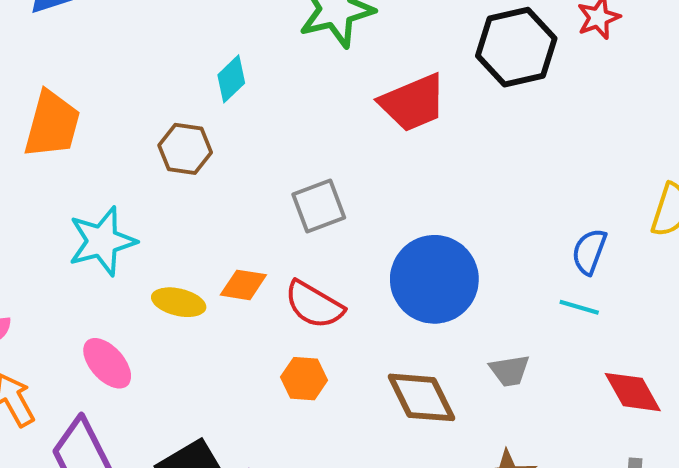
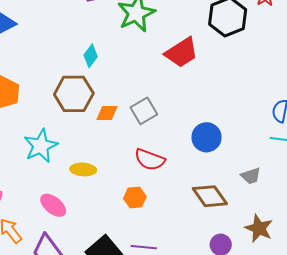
brown hexagon: (185, 149) -> (74, 94), size x1.5
blue circle: (434, 279) -> (206, 137), size x0.7
orange diamond: (243, 285) -> (107, 113), moved
orange hexagon: (304, 379) -> (135, 198), moved

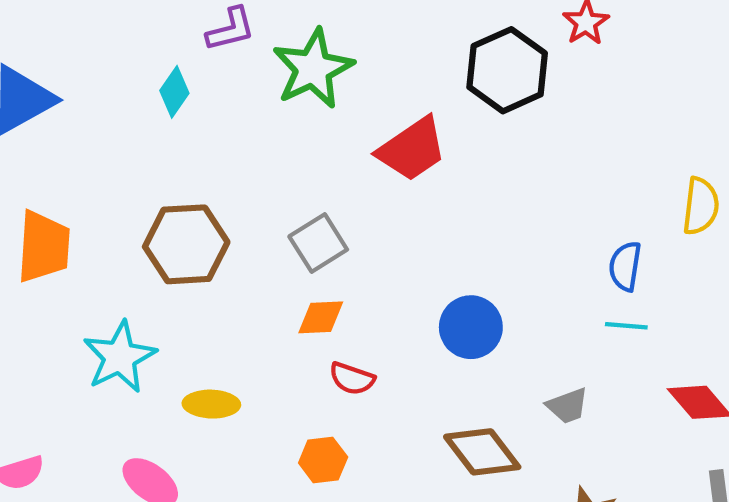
cyan diamond: (91, 56) -> (174, 92), moved
gray square: (144, 111) -> (318, 243), moved
orange diamond: (107, 113) -> (321, 317), moved
red semicircle: (150, 160) -> (352, 378), size x0.7

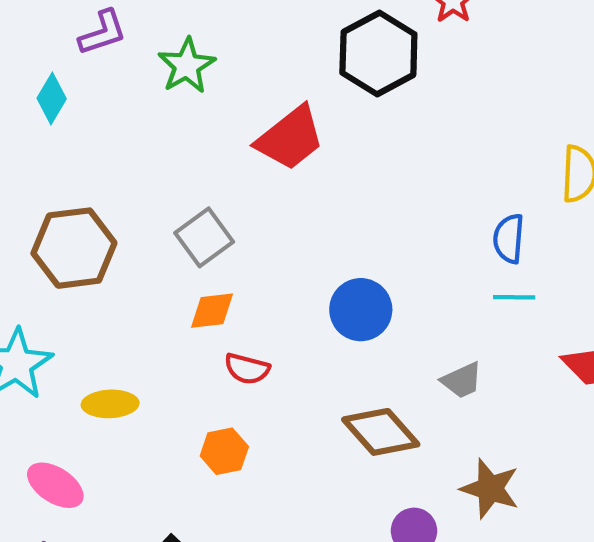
green star: (313, 69) -> (187, 66), size x0.7

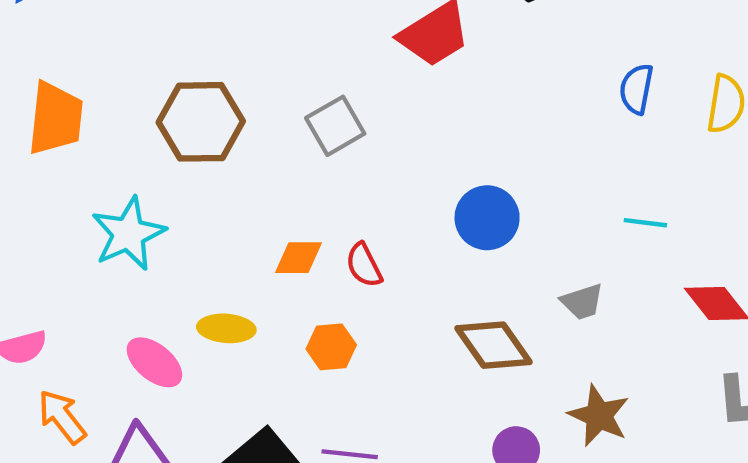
blue semicircle: (509, 239) -> (636, 89), moved
orange diamond: (212, 311) -> (299, 258), moved
red semicircle: (247, 369) -> (364, 265), turned 42
yellow ellipse: (110, 404) -> (226, 328), moved

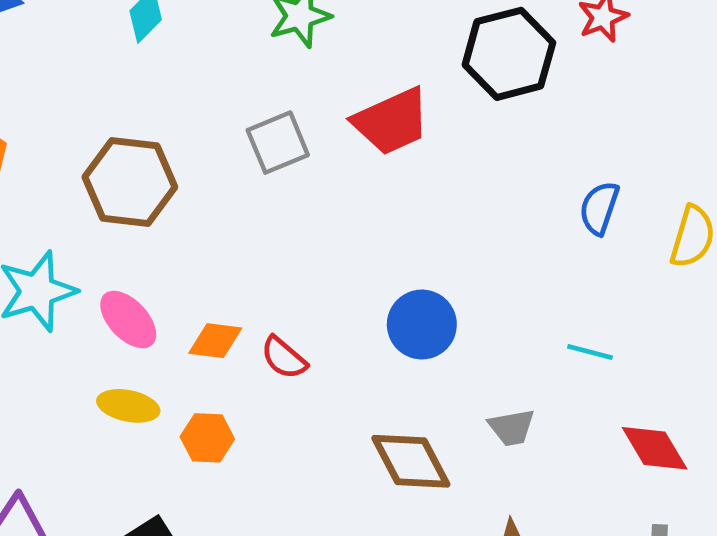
gray square: (335, 126) -> (278, 143), moved
red semicircle: (364, 265) -> (284, 358), turned -30
orange hexagon: (331, 347) -> (207, 438), moved
pink ellipse: (154, 362) -> (128, 320), moved

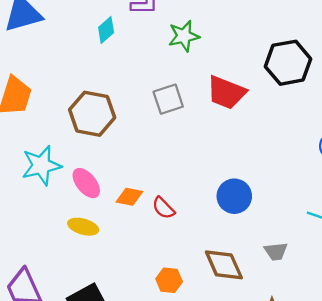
red trapezoid: (392, 121) -> (226, 93), turned 42
orange hexagon: (207, 438) -> (169, 280), moved

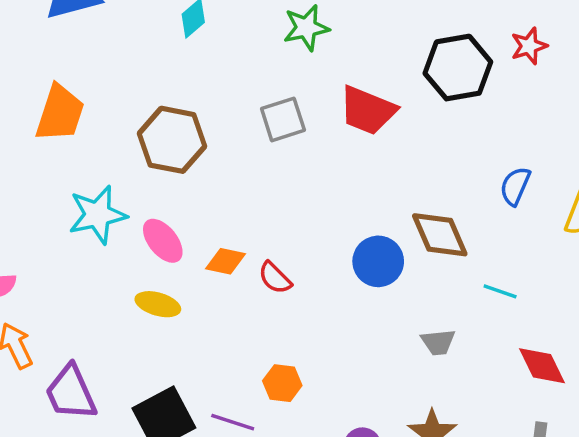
brown diamond: (224, 265) -> (440, 235), moved

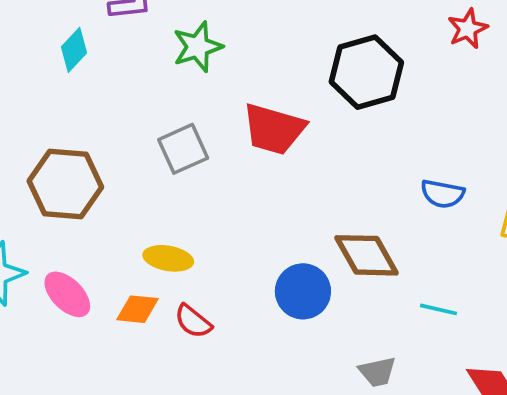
red star: (529, 46) -> (468, 29), moved
blue semicircle: (515, 186) -> (442, 194), turned -96
yellow ellipse: (158, 304) -> (168, 258), moved

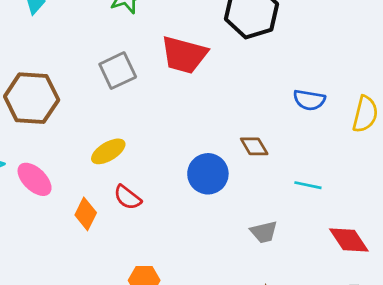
brown diamond: (366, 255) -> (254, 146), size x0.6
yellow ellipse: (168, 258) -> (108, 151), turned -40
orange diamond: (138, 309) -> (86, 214), moved, turned -68

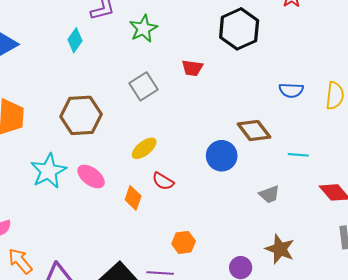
red trapezoid: (184, 55) -> (192, 68), size x0.6
brown diamond: (254, 146) -> (254, 131), size x1.5

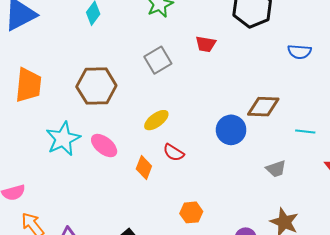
blue semicircle: (291, 90) -> (299, 52), moved
brown diamond: (254, 131) -> (263, 107), turned -52

